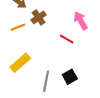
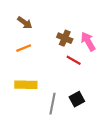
brown cross: (39, 17) -> (65, 38), moved, turned -32
yellow rectangle: (20, 63) -> (26, 85), turned 42

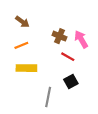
yellow rectangle: (26, 85) -> (26, 68), moved
black square: (77, 99) -> (71, 82), moved

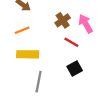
brown cross: (59, 36) -> (63, 20), turned 32
gray line: (48, 97) -> (39, 82), moved

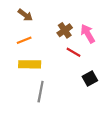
black square: (75, 69) -> (90, 79), moved

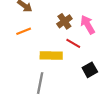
yellow rectangle: (30, 64) -> (51, 55), moved

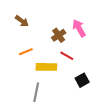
pink arrow: (88, 25) -> (79, 28), moved
orange line: (24, 31) -> (26, 52), moved

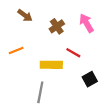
brown cross: (59, 35) -> (57, 26), moved
orange line: (26, 52) -> (16, 51), moved

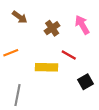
gray line: (40, 92) -> (17, 95), moved

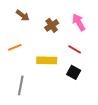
red line: (69, 55) -> (75, 49), moved
black square: (86, 82) -> (74, 72), moved, turned -32

